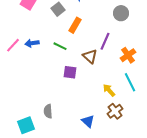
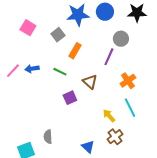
purple line: (105, 41) -> (109, 57), moved
purple square: (70, 72) -> (70, 98), turned -32

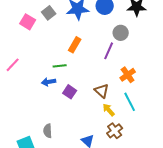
gray square: (58, 35) -> (49, 13), moved
blue arrow: (32, 69) -> (49, 82), moved
green line: (60, 72) -> (60, 66), turned -32
brown triangle: (90, 82) -> (102, 91), moved
purple square: (70, 98) -> (70, 92), turned -32

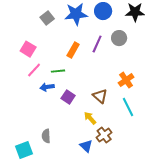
pink square: (28, 22) -> (28, 49), moved
purple line: (109, 51) -> (97, 44), moved
pink line: (13, 65) -> (34, 70), moved
yellow arrow: (109, 110) -> (90, 118), moved
brown cross: (115, 131) -> (104, 135), moved

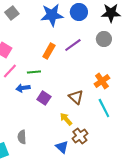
gray square: (47, 18) -> (12, 13), moved
gray circle: (119, 38) -> (104, 39), moved
purple line: (97, 44) -> (73, 45), turned 30

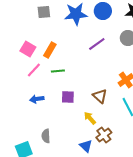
gray square: (12, 13) -> (44, 12), moved, turned 32
orange rectangle: (49, 51) -> (50, 50), moved
blue arrow: (23, 88) -> (37, 99), moved
purple square: (44, 98) -> (68, 97), turned -32

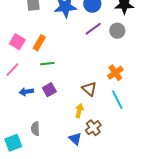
purple line: (97, 44) -> (93, 29), moved
pink line: (34, 70) -> (12, 70), moved
purple square: (68, 97) -> (49, 90), moved, turned -32
yellow arrow: (90, 118) -> (79, 111), turned 56

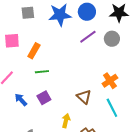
pink square: (17, 42) -> (12, 41), moved, turned -35
blue arrow: (26, 92) -> (21, 100), turned 56
yellow arrow: (79, 111) -> (66, 121), moved

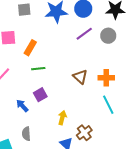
orange cross: (110, 81) -> (106, 78), turned 35
brown triangle: (84, 97) -> (80, 77), moved
blue arrow: (21, 100) -> (22, 106), moved

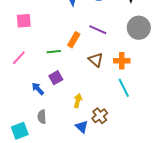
purple line: (84, 34) -> (98, 30), moved, turned 60
gray circle: (108, 36) -> (139, 28), moved, size x1.5
orange rectangle: (30, 48) -> (74, 40), moved

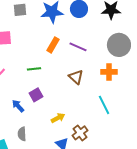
orange rectangle: (74, 40) -> (53, 45), moved
orange cross: (122, 61) -> (109, 72), moved
yellow arrow: (78, 101) -> (58, 118), turned 48

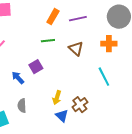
purple line: (78, 47) -> (78, 19), turned -36
green line: (34, 69) -> (48, 41), moved
yellow arrow: (58, 118) -> (57, 98), moved, turned 136

